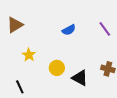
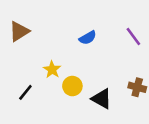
yellow star: (29, 55) -> (52, 70), moved
black line: (20, 87) -> (25, 92), moved, turned 64

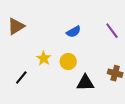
yellow circle: (72, 86) -> (68, 61), moved
black triangle: (102, 99) -> (85, 83), turned -30

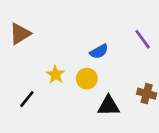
blue semicircle: (74, 32) -> (99, 51), moved

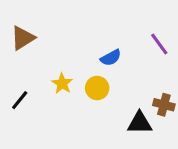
black line: (27, 99) -> (20, 100), moved
black triangle: (109, 106) -> (140, 123), moved

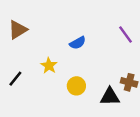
blue semicircle: (111, 58) -> (78, 43), moved
yellow circle: (97, 88) -> (76, 86), moved

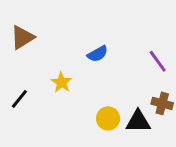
purple line: (125, 34) -> (158, 61), moved
yellow circle: (76, 86) -> (108, 118), moved

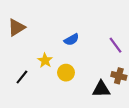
black line: (19, 99) -> (22, 77), moved
yellow circle: (108, 118) -> (66, 73), moved

